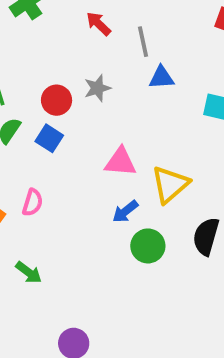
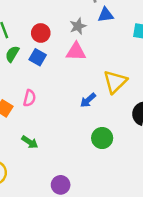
gray star: (97, 88) -> (78, 26), moved
pink triangle: (120, 162) -> (76, 52), moved
green circle: (148, 246) -> (102, 138), moved

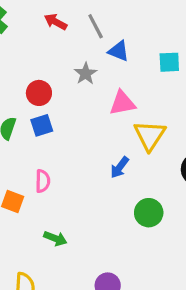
blue triangle: (106, 15) -> (119, 51), turned 42
pink triangle: (76, 52) -> (122, 103), moved
blue square: (38, 57) -> (42, 125), turned -35

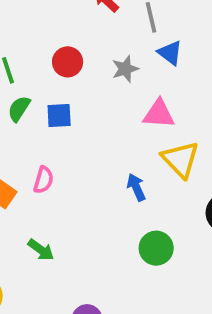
red circle: (39, 93) -> (68, 62), moved
yellow triangle: (150, 135) -> (181, 159), turned -32
blue arrow: (120, 167) -> (136, 187), turned 105

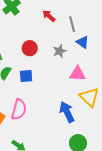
pink semicircle: (43, 180) -> (19, 109), size x1.5
blue arrow: (136, 187) -> (67, 112), size x1.5

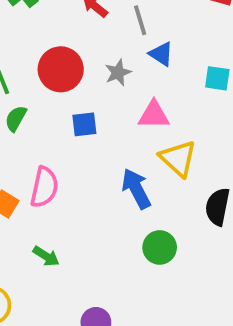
red circle: (30, 48) -> (61, 69), size x1.5
blue square: (26, 76) -> (84, 124), moved

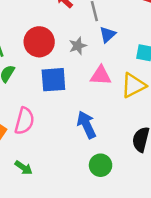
blue triangle: (161, 54) -> (108, 35), turned 42
blue square: (84, 124) -> (53, 80), size x1.5
yellow triangle: (178, 158) -> (133, 85), moved, turned 48

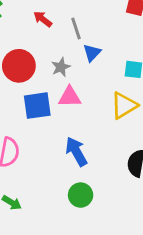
pink triangle: (101, 75) -> (70, 97), moved
green circle: (101, 165) -> (81, 195), moved

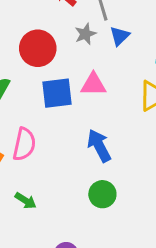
gray star: (61, 67) -> (85, 34), moved

